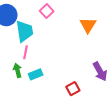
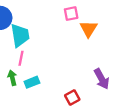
pink square: (47, 11) -> (71, 14), moved, turned 32

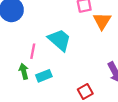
cyan trapezoid: (20, 35) -> (60, 40), moved, turned -40

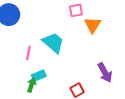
green arrow: (24, 71) -> (31, 85), moved, turned 32

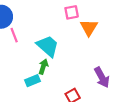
pink line: (28, 53) -> (14, 35), moved, turned -32
green arrow: (31, 85) -> (43, 67), moved

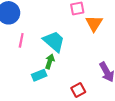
pink line: (14, 35) -> (21, 40), moved, turned 32

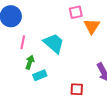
green arrow: (50, 61) -> (30, 62), moved
red square: (78, 90) -> (77, 89), turned 32

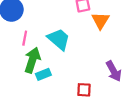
green arrow: (30, 62) -> (32, 60), size x1.6

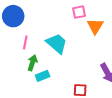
green arrow: (32, 60) -> (32, 63), size x0.7

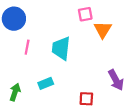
cyan trapezoid: (57, 43) -> (61, 48), turned -125
green arrow: (32, 63) -> (15, 92), moved

